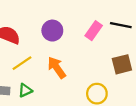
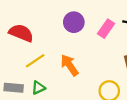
purple circle: (52, 31) -> (74, 22), moved

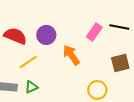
purple circle: (74, 22) -> (46, 35), moved
orange arrow: (70, 65) -> (71, 55), moved

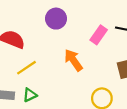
purple circle: (46, 35) -> (56, 19), moved

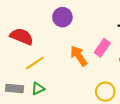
pink rectangle: (99, 35) -> (102, 48), moved

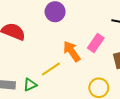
yellow line: (35, 63) -> (51, 69), moved

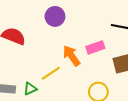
pink rectangle: (96, 43) -> (95, 47), turned 36

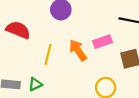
yellow line: (51, 73) -> (48, 54), moved, turned -42

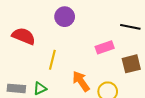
orange arrow: (78, 50) -> (81, 81), moved

